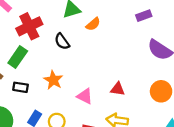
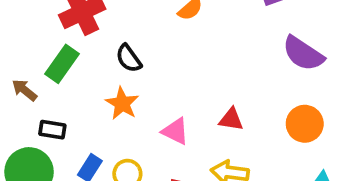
black semicircle: (62, 41) -> (129, 58), moved
black rectangle: (21, 87) -> (52, 130), moved

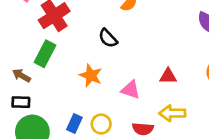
black semicircle: (129, 58) -> (108, 38), moved
black rectangle: (52, 130) -> (21, 102), moved

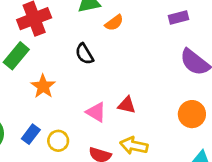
orange star: (91, 75) -> (43, 86), moved
red triangle: (168, 76) -> (127, 105), moved

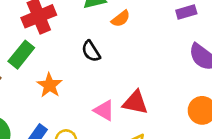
red triangle: (127, 105) -> (135, 103), size x1.4

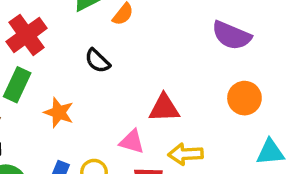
pink triangle: (104, 110) -> (132, 142), moved

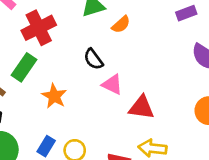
pink triangle: (132, 142) -> (112, 84), moved

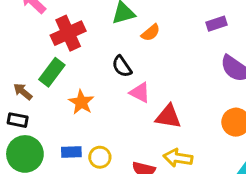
blue rectangle: (46, 146) -> (71, 152), turned 54

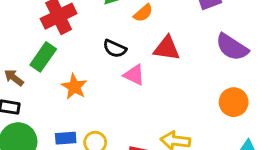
black semicircle: (122, 66) -> (115, 49), turned -30
red triangle: (168, 117) -> (167, 48), moved

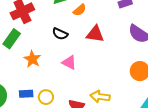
pink triangle: (134, 75) -> (69, 62), moved

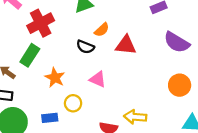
orange semicircle: (80, 10) -> (102, 30), moved
yellow circle: (46, 97) -> (73, 103), moved

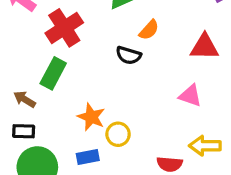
red triangle: (126, 45) -> (204, 47), moved
orange star: (55, 78) -> (91, 117), moved
pink triangle: (98, 79) -> (190, 96), moved

